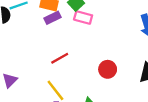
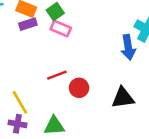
red line: (60, 58) -> (57, 75), moved

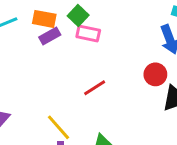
red circle: (79, 88) -> (155, 74), moved

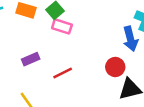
purple rectangle: (50, 36) -> (31, 59), moved

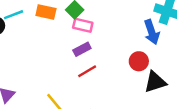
purple rectangle: (31, 59) -> (82, 49), moved

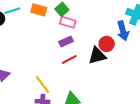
red circle: (139, 61) -> (107, 44), moved
black triangle: (155, 82) -> (97, 56), moved

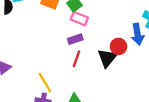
black triangle: (97, 56) -> (107, 58), turned -42
red line: (69, 59) -> (77, 59), turned -49

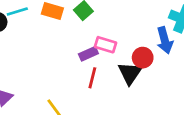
pink rectangle: (79, 19) -> (106, 45), moved

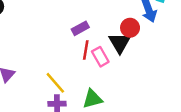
pink rectangle: (106, 45) -> (100, 57), moved, turned 48

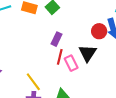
purple rectangle: (80, 28) -> (57, 39), turned -40
red circle: (130, 28) -> (99, 31), moved

